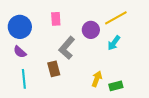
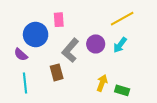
blue circle: (20, 27) -> (36, 34), moved
purple circle: (91, 30) -> (96, 44), moved
green rectangle: (116, 86) -> (122, 90), turned 32

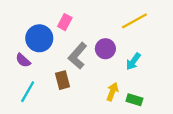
pink rectangle: (59, 20) -> (65, 22), turned 32
cyan arrow: (120, 45) -> (133, 62), moved
cyan line: (25, 83) -> (28, 92), turned 36

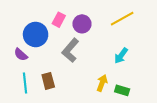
purple circle: (105, 49) -> (82, 24), moved
brown rectangle: (62, 80) -> (48, 81), moved
cyan line: (28, 92) -> (25, 83), turned -36

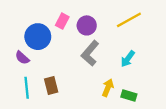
gray L-shape: (70, 50) -> (90, 53), moved

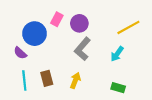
yellow line: (129, 20) -> (128, 27), moved
yellow arrow: (108, 88) -> (75, 80), moved

